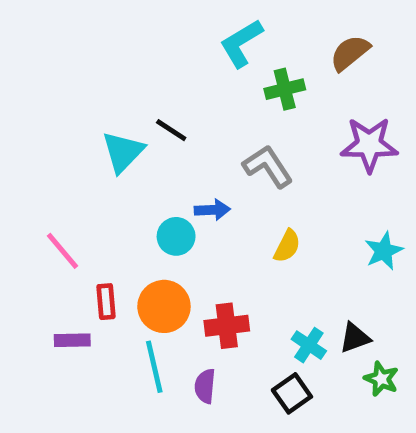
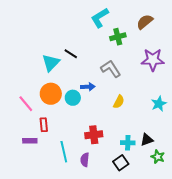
orange circle: (164, 306) -> (51, 94), moved
cyan cross: (309, 345) -> (128, 143), turned -32

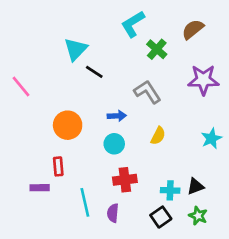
green cross: (118, 37) -> (157, 49), turned -35
cyan triangle: (51, 63) -> (76, 49), moved
cyan circle: (73, 98) -> (114, 144), moved
pink line: (26, 104) -> (21, 87), moved
green star: (158, 157) -> (198, 216), moved

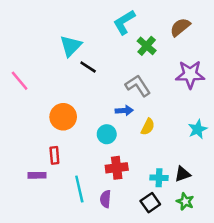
blue arrow: (117, 116) -> (124, 111), moved

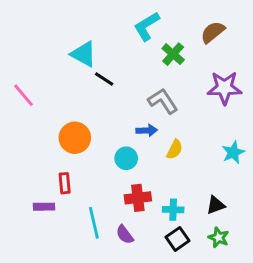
cyan triangle: (71, 46) -> (84, 54), turned -45
cyan cross: (159, 178) -> (173, 210), moved
purple semicircle: (105, 199) -> (125, 235), turned -42

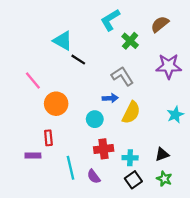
pink line: (23, 95) -> (33, 81), moved
yellow semicircle: (175, 149) -> (131, 113), size x1.5

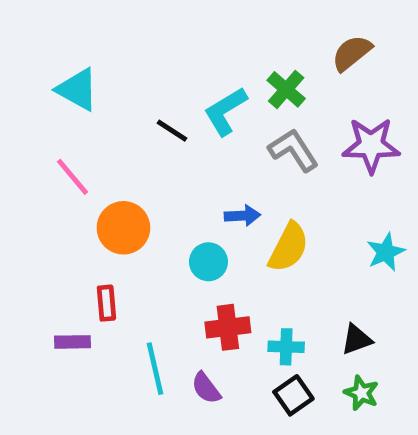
cyan L-shape: (110, 20) -> (225, 111), moved
cyan triangle: (63, 41) -> (77, 89), moved
gray L-shape: (122, 76) -> (293, 150), moved

